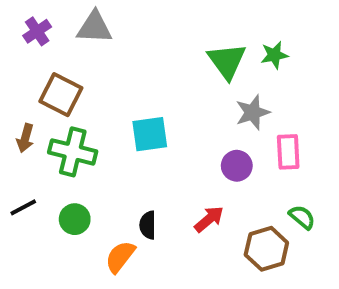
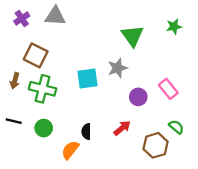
green star: (274, 55) -> (174, 27), moved
gray star: (253, 112) -> (117, 68), moved
pink rectangle: (288, 152) -> (168, 89), turned -36
black line: (23, 207) -> (14, 121), turned 42

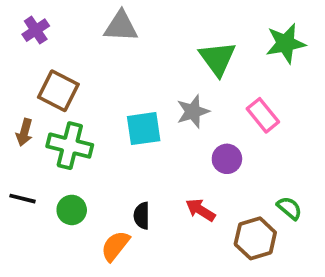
gray triangle: (55, 16) -> (121, 26), moved
green star: (174, 27) -> (286, 43), size x1.5
pink rectangle: (168, 89) -> (263, 115), moved
red arrow: (122, 128) -> (200, 210), turned -108

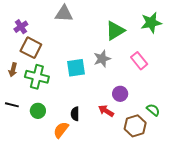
purple cross: (36, 30) -> (21, 27), moved
green triangle: (217, 59) -> (115, 31), turned 35
purple circle: (227, 159) -> (120, 94), moved

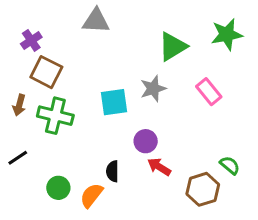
purple circle: (120, 94) -> (146, 141), moved
black line: (12, 105) -> (18, 158), turned -48
green circle: (38, 111) -> (58, 188), moved

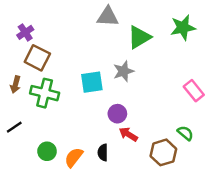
gray triangle: (96, 21) -> (108, 17), moved
pink rectangle: (209, 92) -> (194, 91), moved
black semicircle: (113, 171) -> (103, 152), moved

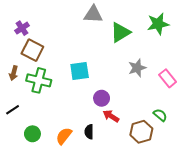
gray star: (123, 71) -> (137, 68), moved
green circle: (47, 151) -> (32, 134), moved

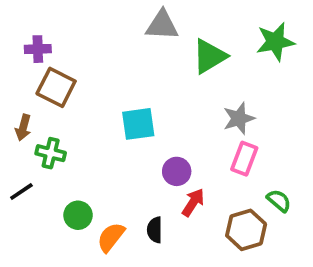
purple cross: (22, 28) -> (38, 49), turned 32
pink rectangle: (168, 78) -> (244, 159), moved, turned 60
green cross: (39, 80) -> (51, 153), moved, size x0.7
red arrow: (111, 116) -> (193, 202), turned 91
green circle: (32, 134) -> (78, 215), moved

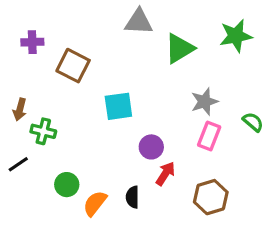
brown square: (56, 87) -> (73, 66), moved
green semicircle: (279, 201) -> (253, 122), moved

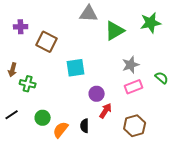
pink rectangle: (209, 136) -> (134, 87), turned 48
black line: (18, 164) -> (12, 115), moved

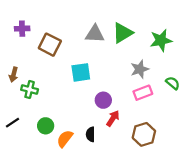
gray triangle: (89, 14) -> (95, 34), moved
green star: (151, 23) -> (161, 40), moved

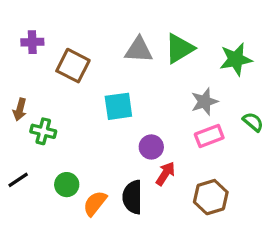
black semicircle: (90, 134) -> (132, 197), size x1.5

